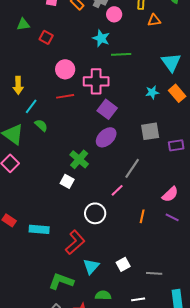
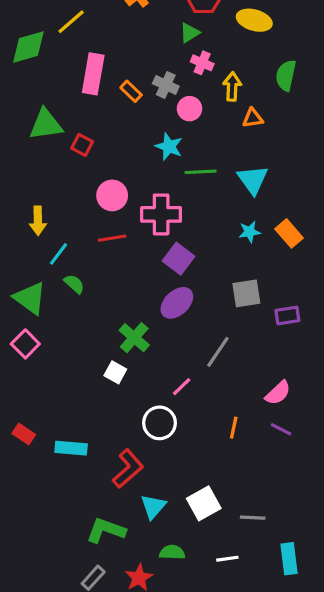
green triangle: (23, 24) -> (46, 124), size x1.6
cyan triangle: (171, 62) -> (253, 180), moved
pink line: (117, 190) -> (182, 387), moved
white square: (123, 264) -> (204, 503), size x1.5

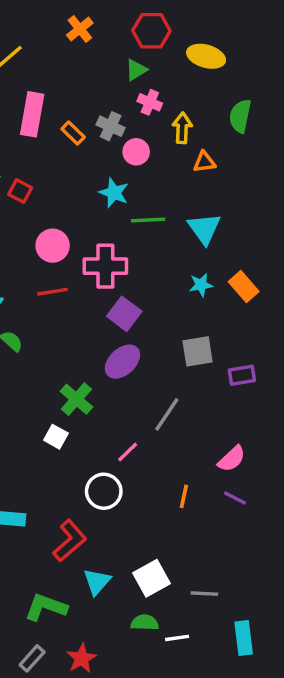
green semicircle: (172, 552) -> (145, 623), moved

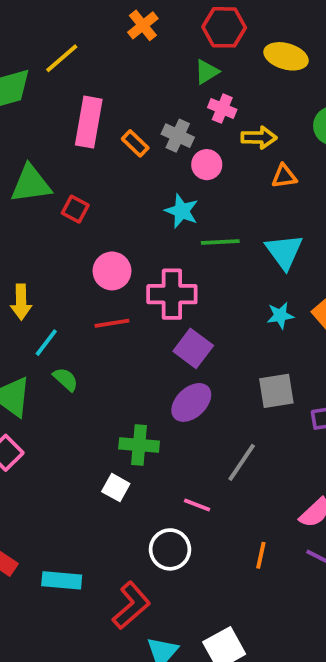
yellow arrow: (182, 128) -> (259, 138), turned 88
green cross: (76, 399) -> (139, 445), turned -36
pink line: (128, 452) -> (197, 505), turned 65

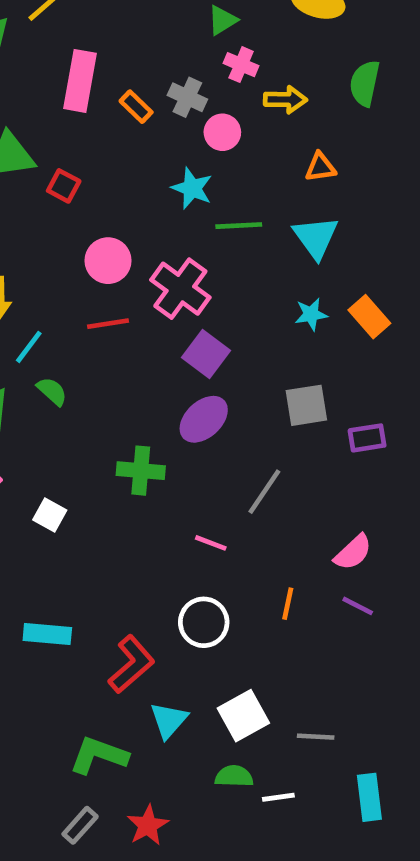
orange triangle: (284, 176) -> (320, 167), moved
pink cross: (172, 294) -> (180, 289), turned 36
white square: (116, 488) -> (50, 515), moved
white circle: (170, 549) -> (204, 622), moved

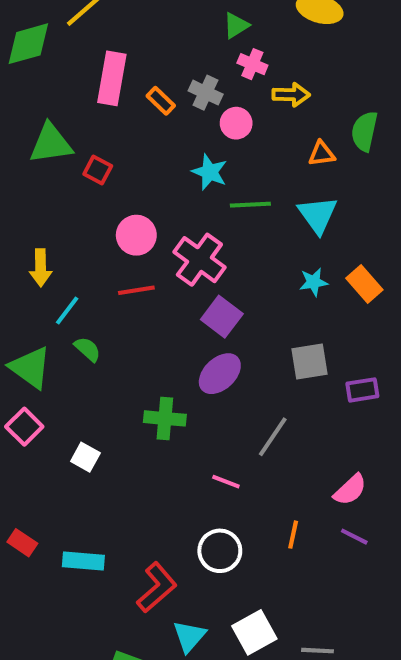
green semicircle: (365, 83) -> (364, 131), moved

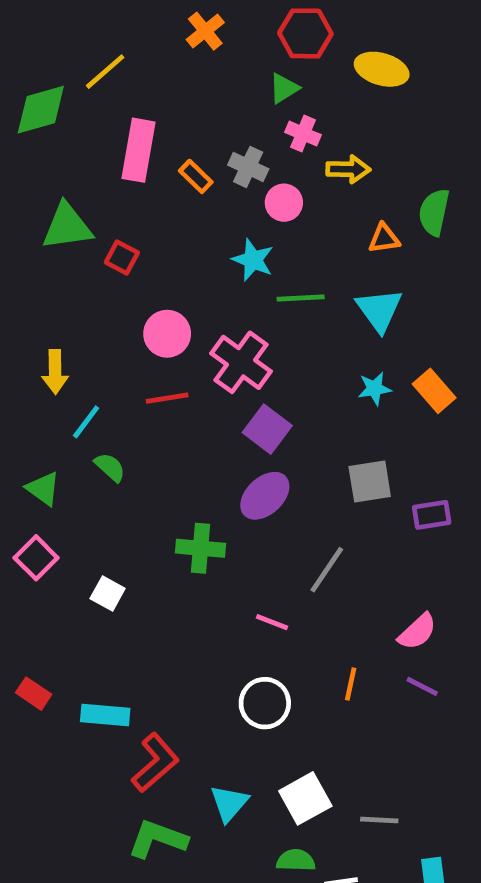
green triangle: (30, 368) -> (43, 489), size x0.7
red L-shape: (157, 587) -> (155, 763), moved

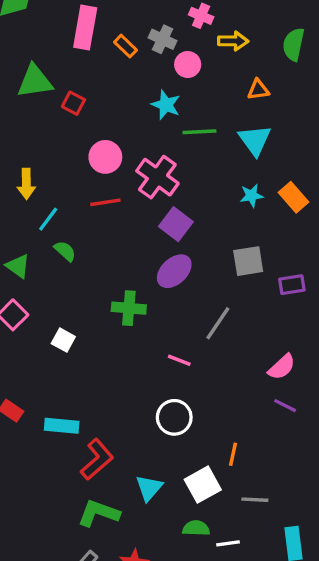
green semicircle: (434, 212) -> (294, 44), moved
orange line: (351, 684) -> (233, 454), moved

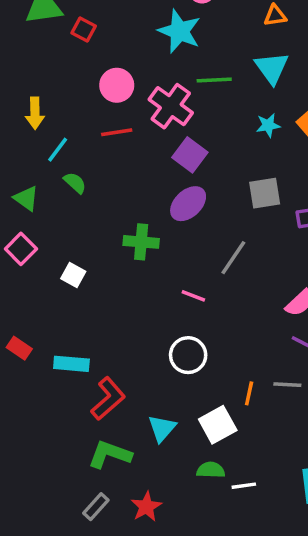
cyan star: (166, 105) -> (179, 31), size x1.4
green line: (199, 132) -> (214, 80), moved
gray line: (255, 500) -> (287, 385), moved

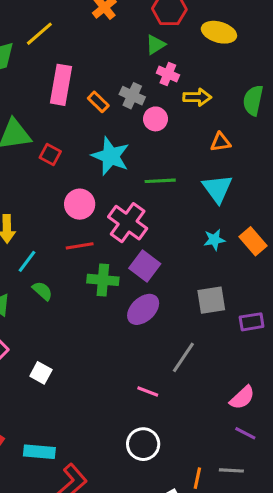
cyan star: (179, 31) -> (111, 156), moved
green line: (214, 80) -> (160, 181), moved
green cross: (141, 242) -> (103, 280), moved

